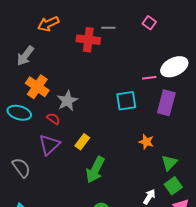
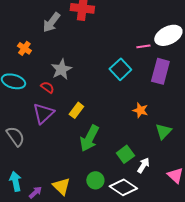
gray arrow: (25, 56) -> (51, 22), moved
orange cross: (37, 87) -> (24, 48), moved, size x0.6
cyan square: (126, 101) -> (120, 69), turned -35
green square: (173, 186) -> (125, 154), moved

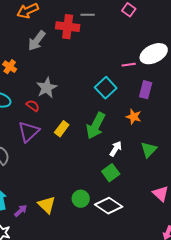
purple rectangle: (160, 71) -> (146, 90), size x0.7
orange star: (140, 110) -> (134, 117), moved
green arrow: (89, 138) -> (96, 126), moved
white arrow: (143, 165) -> (116, 149), moved

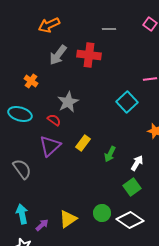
red cross: (68, 27) -> (89, 55), moved
green arrow: (96, 126) -> (110, 154), moved, size x0.6
yellow triangle: (47, 205) -> (68, 219), turned 42

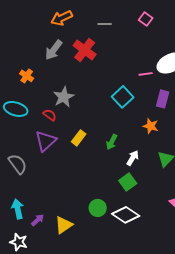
orange arrow: (49, 25) -> (62, 18), moved
red cross: (89, 55) -> (85, 50), turned 30
green arrow: (110, 154) -> (112, 142), moved
yellow triangle: (68, 219) -> (64, 225), moved

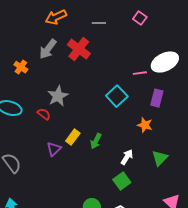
orange cross: (27, 76) -> (21, 67), moved
purple triangle: (46, 141) -> (54, 149), moved, size x0.7
green arrow: (112, 142) -> (96, 141), moved

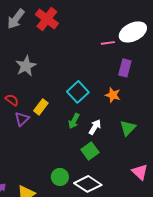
cyan square: (117, 96) -> (78, 92), moved
red semicircle: (44, 114) -> (12, 100), moved
green arrow: (96, 141) -> (74, 121), moved

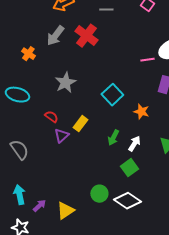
cyan square: (78, 92) -> (112, 95), moved
orange star: (113, 95) -> (141, 112), moved

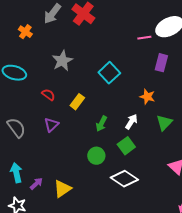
orange star: (141, 112) -> (147, 97), moved
purple triangle: (61, 136) -> (51, 125), moved
green arrow: (113, 138) -> (101, 124), moved
green circle: (99, 194) -> (96, 156), moved

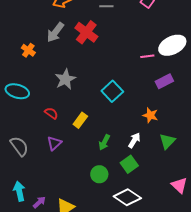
purple rectangle: (161, 63) -> (164, 81), turned 48

